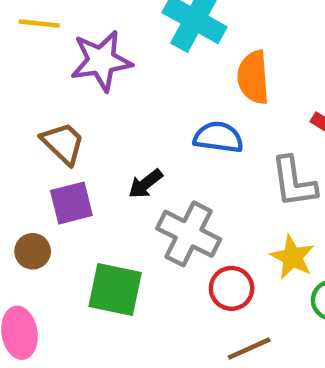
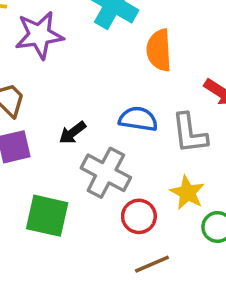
blue semicircle: (218, 137) -> (138, 119), moved

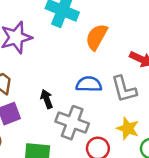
orange semicircle: (159, 50) -> (96, 37), turned 40
black arrow: (72, 133) -> (47, 99), turned 114

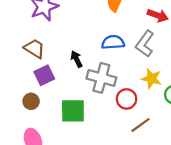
gray L-shape: (124, 89) -> (145, 44), turned 56

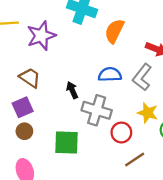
purple square: (44, 75) -> (23, 107), moved

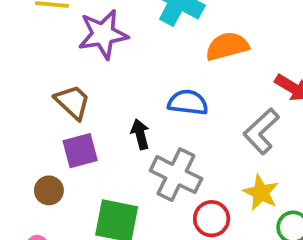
orange semicircle: (114, 31) -> (227, 46), turned 40
blue semicircle: (110, 75) -> (188, 102), moved
purple square: (23, 107) -> (80, 151), moved

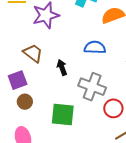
black arrow: (140, 134) -> (62, 67), moved
purple square: (80, 151) -> (18, 80), moved

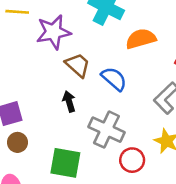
blue semicircle: (95, 47) -> (114, 79), turned 35
brown trapezoid: (33, 53) -> (78, 65), moved

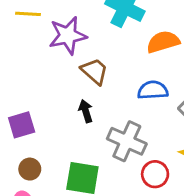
blue semicircle: (114, 79) -> (153, 90), moved, turned -44
brown circle: (17, 142) -> (30, 169), moved

